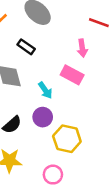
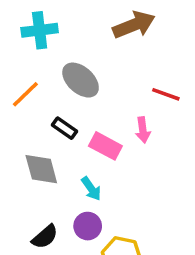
pink rectangle: (72, 75) -> (105, 146), moved

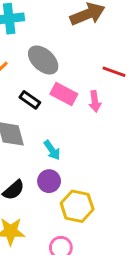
pink rectangle: (105, 146) -> (64, 94), moved

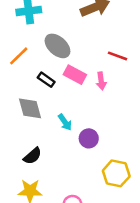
purple circle: (49, 181) -> (89, 138), moved
yellow hexagon: (77, 206) -> (116, 173), moved

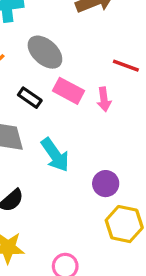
cyan arrow: (65, 122) -> (55, 155), size x1.5
purple circle: (89, 138) -> (106, 184), moved

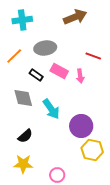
gray ellipse: (45, 52) -> (45, 48), turned -50
purple circle: (106, 184) -> (81, 126), size x1.5

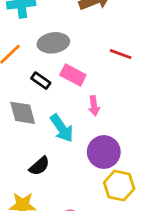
pink arrow: (80, 76) -> (94, 106), moved
black semicircle: (25, 136) -> (39, 166), moved

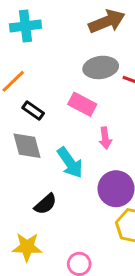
gray ellipse: (53, 43) -> (101, 67), moved
black rectangle: (41, 81) -> (33, 110), moved

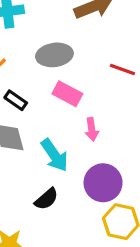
gray ellipse: (101, 67) -> (54, 55), moved
black semicircle: (45, 204) -> (46, 199), moved

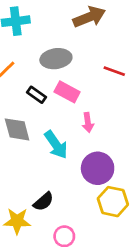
black rectangle: (16, 100) -> (37, 95), moved
black semicircle: (46, 199) -> (43, 202), moved

